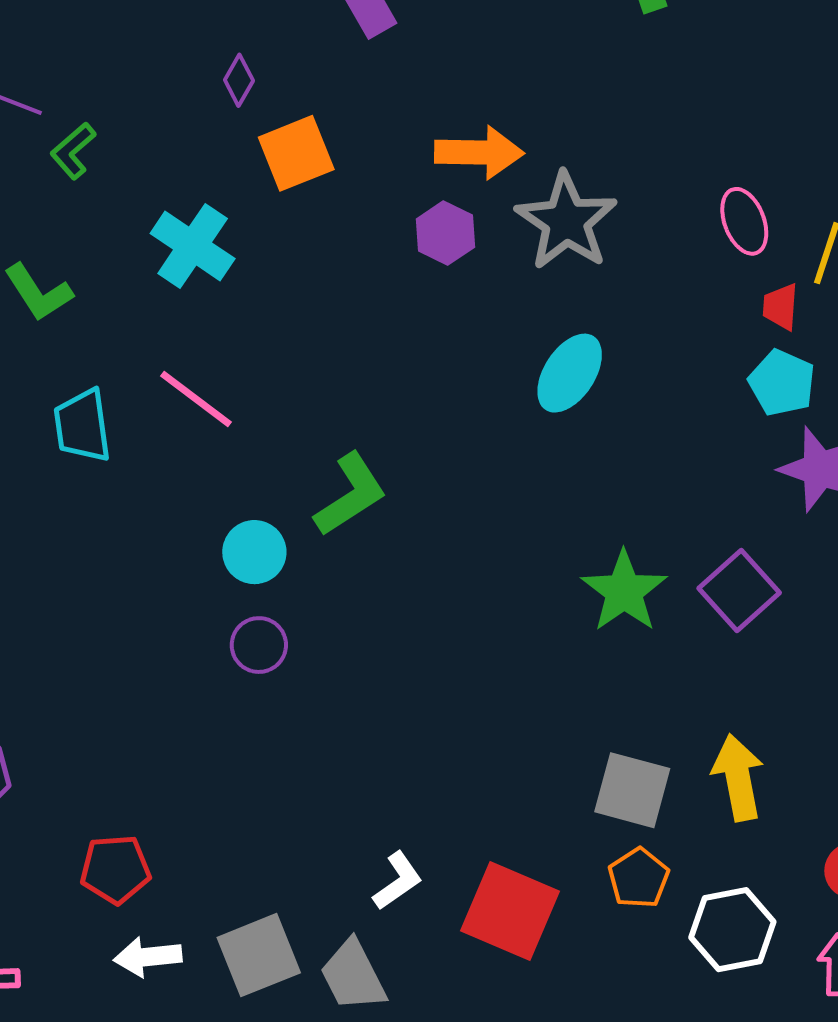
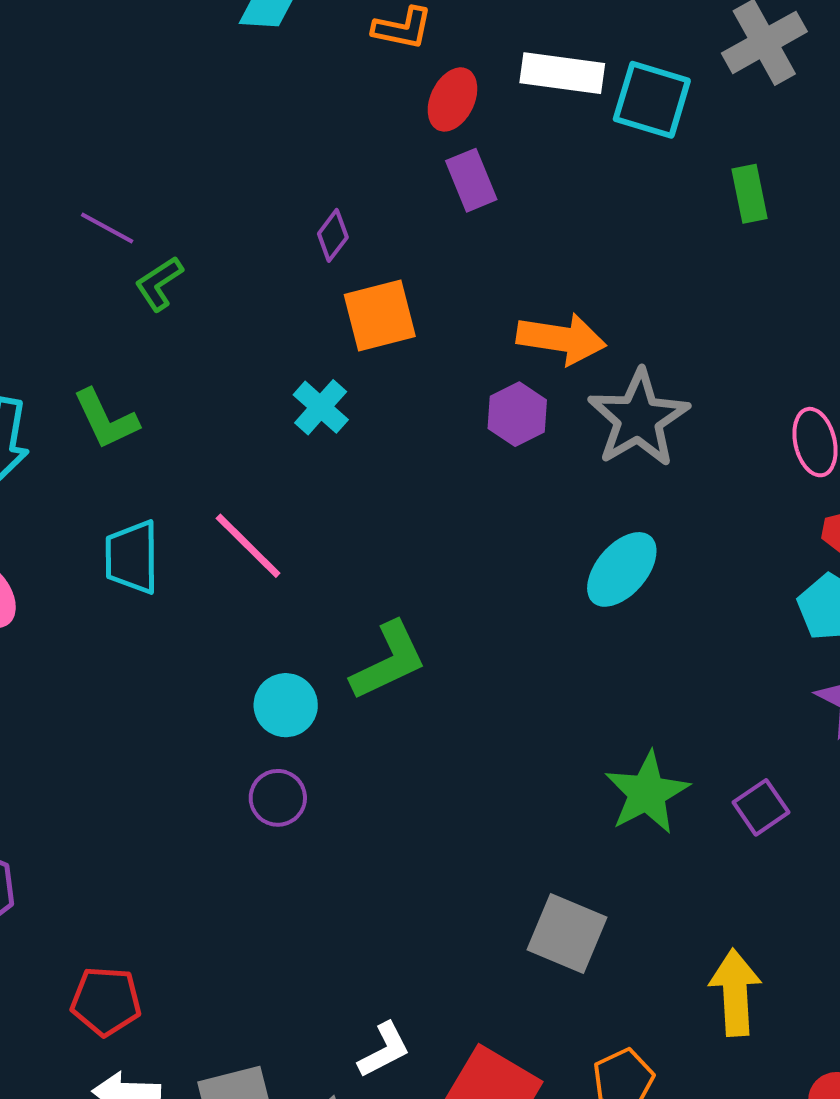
cyan cross: (193, 246) -> (321, 407), moved, size x0.7
purple square: (739, 590) -> (761, 807), size x0.7
gray square: (632, 790) -> (567, 934), moved

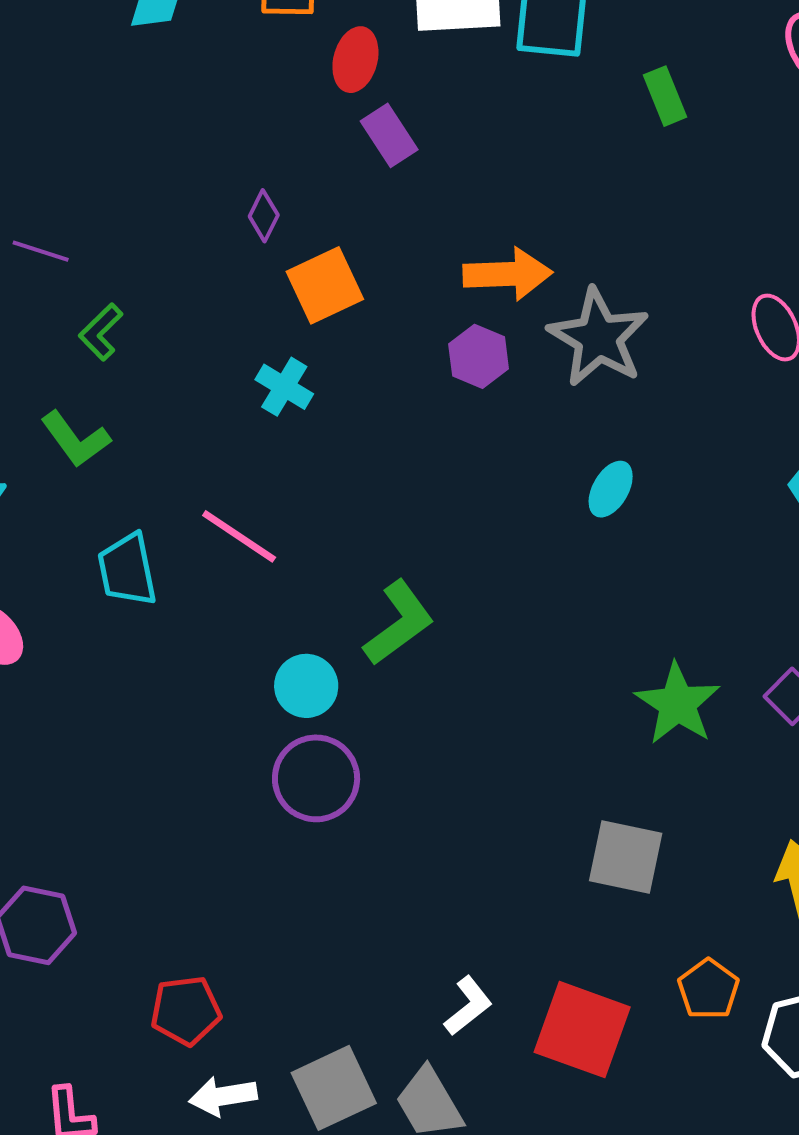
green L-shape: (159, 283) -> (101, 332), moved
cyan ellipse: (622, 569) -> (611, 489), size x0.7
purple circle: (278, 798) -> (316, 778), size x1.5

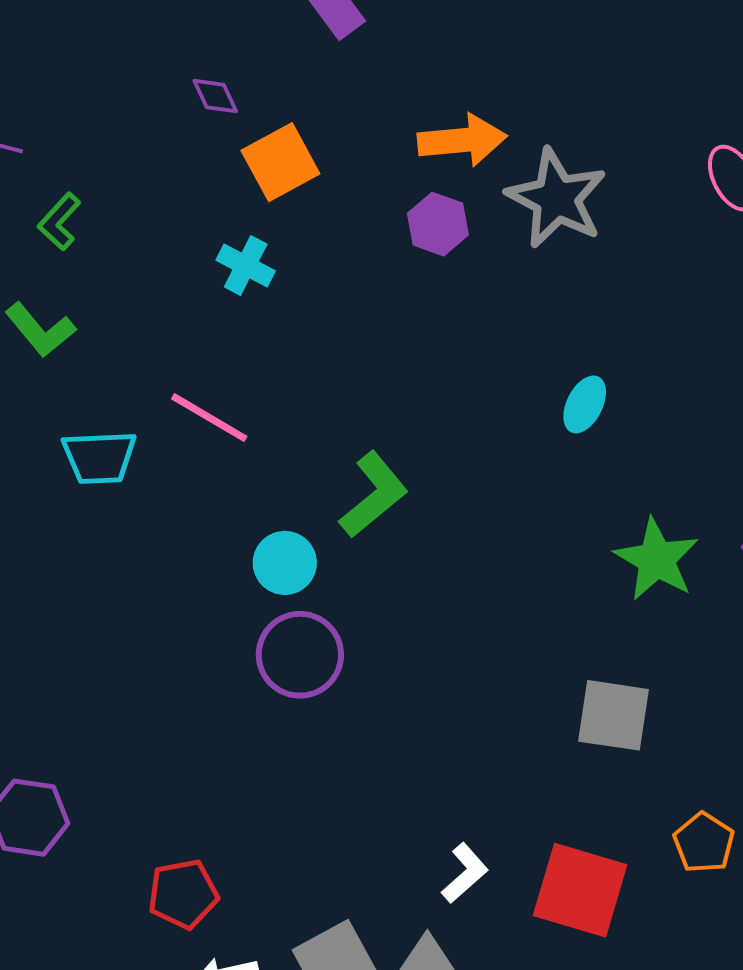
purple diamond: (264, 216) -> (215, 96), turned -48
cyan ellipse: (611, 489) -> (585, 404), moved
cyan trapezoid: (127, 570) -> (99, 457), turned -78

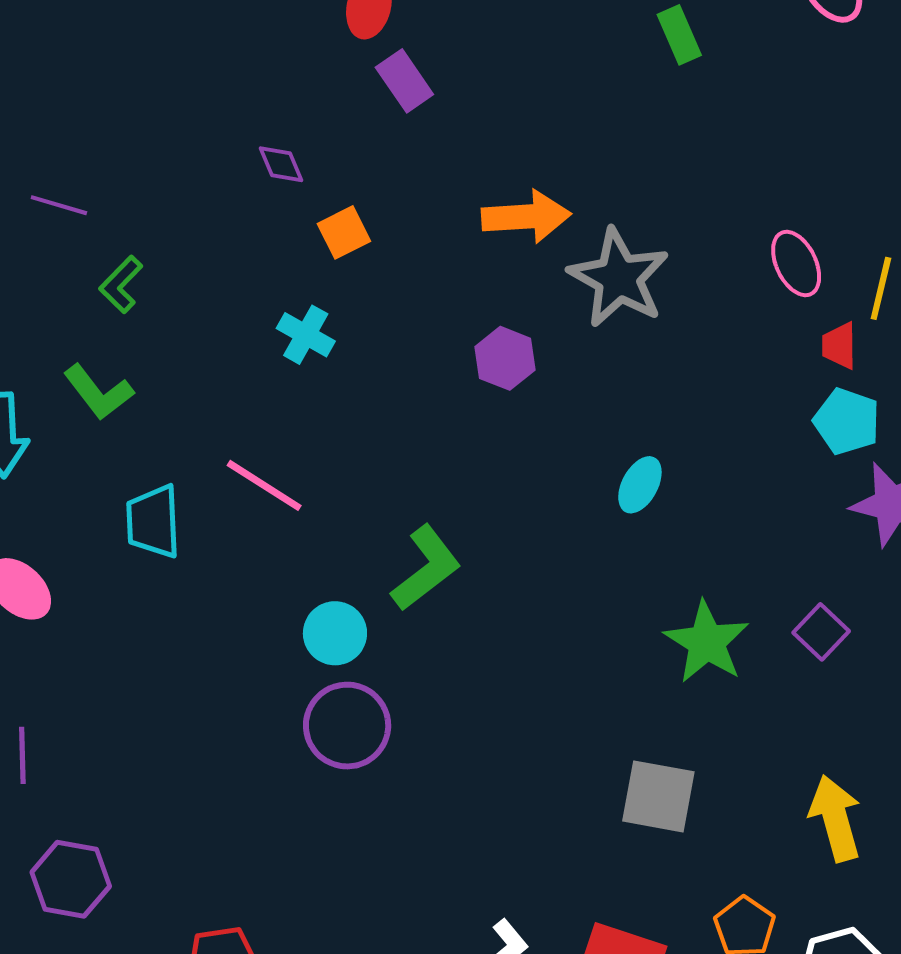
orange square: (280, 162) -> (344, 232), size x0.7
purple hexagon: (438, 224) -> (505, 358), moved
cyan trapezoid: (99, 457) -> (153, 521), turned 88

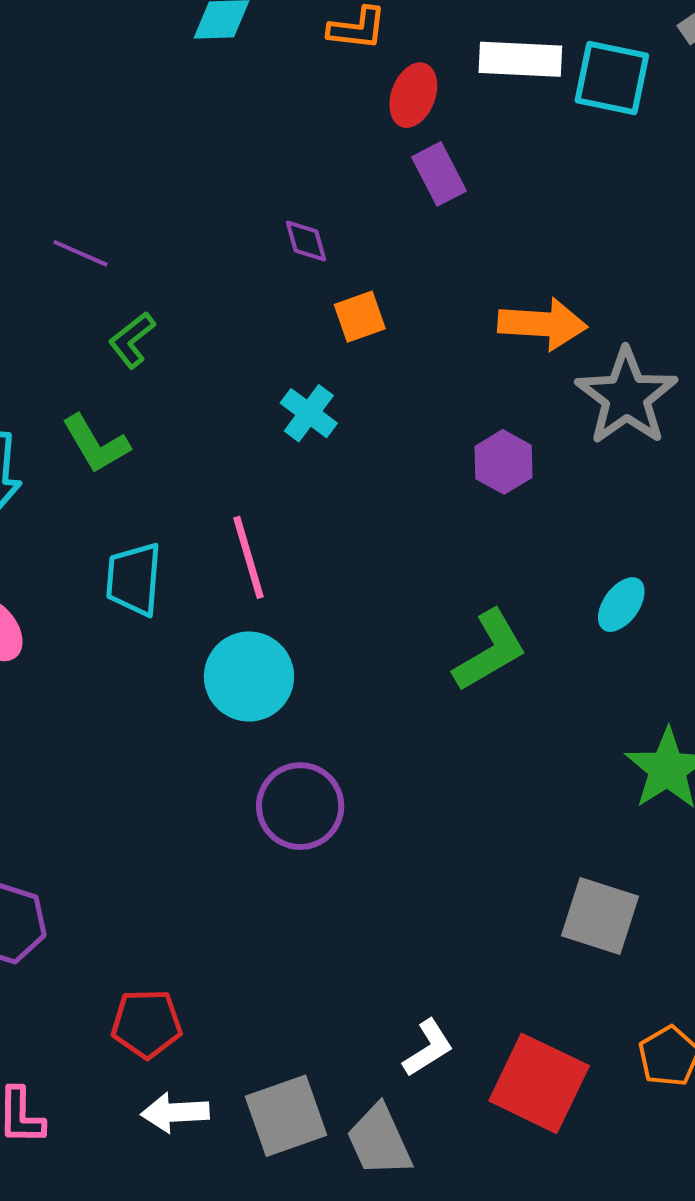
pink line: (264, 485) -> (249, 557), turned 34
green L-shape: (426, 568) -> (490, 651), moved
cyan circle: (335, 633) -> (249, 677), moved, size x1.4

